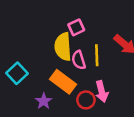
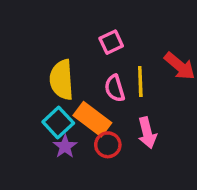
yellow semicircle: (63, 47) -> (62, 80), moved
cyan square: (17, 73) -> (58, 123), moved
red circle: (86, 100) -> (108, 145), moved

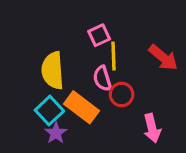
yellow line: (140, 81) -> (114, 56), moved
pink arrow: (147, 133) -> (152, 128), moved
red circle: (108, 145) -> (122, 94), moved

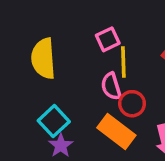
yellow semicircle: (53, 70) -> (43, 58), moved
orange rectangle: (82, 107) -> (116, 132), moved

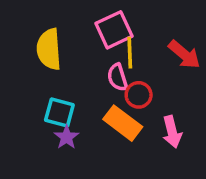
pink square: (108, 39) -> (114, 30), size x1.5
cyan square: (54, 121) -> (59, 112), turned -32

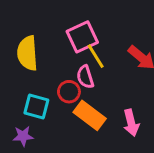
yellow line: (130, 53) -> (96, 56), turned -30
red circle: (139, 95) -> (69, 92), moved
purple star: (66, 137) -> (23, 136), moved, turned 30

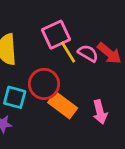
pink semicircle: (85, 77) -> (88, 53), moved, turned 138
red circle: (69, 92) -> (44, 84), size x1.5

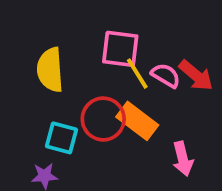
pink square: (56, 35) -> (120, 49), turned 32
orange rectangle: (63, 105) -> (137, 121), moved

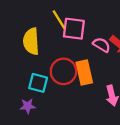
yellow line: (137, 74) -> (59, 19), moved
orange rectangle: (137, 121) -> (84, 73), turned 40

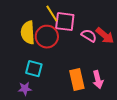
red circle: (63, 71) -> (47, 37), moved
orange rectangle: (84, 73) -> (77, 80), moved

